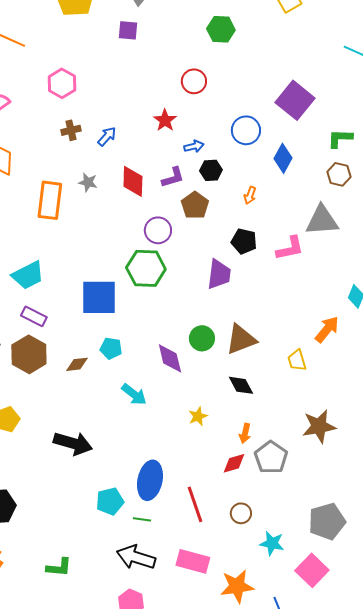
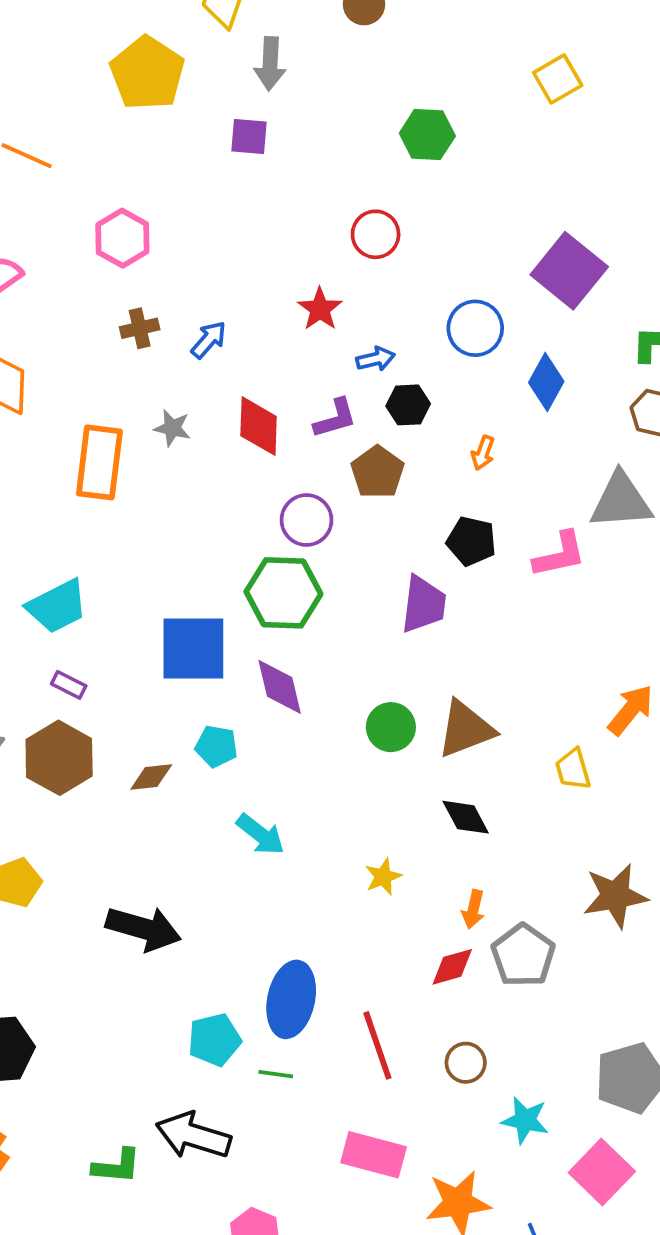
purple rectangle: (34, 316) -> (69, 685), size x0.7
purple diamond: (170, 358) -> (280, 687), moved
black arrow: (136, 557) -> (193, 1136), moved

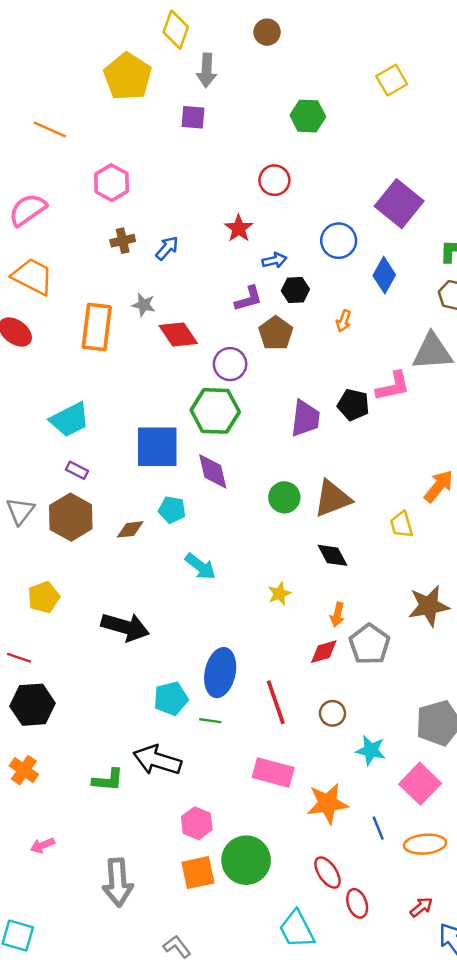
red diamond: (259, 426) -> (178, 334), moved, turned -36
black pentagon: (471, 541) -> (353, 405), moved

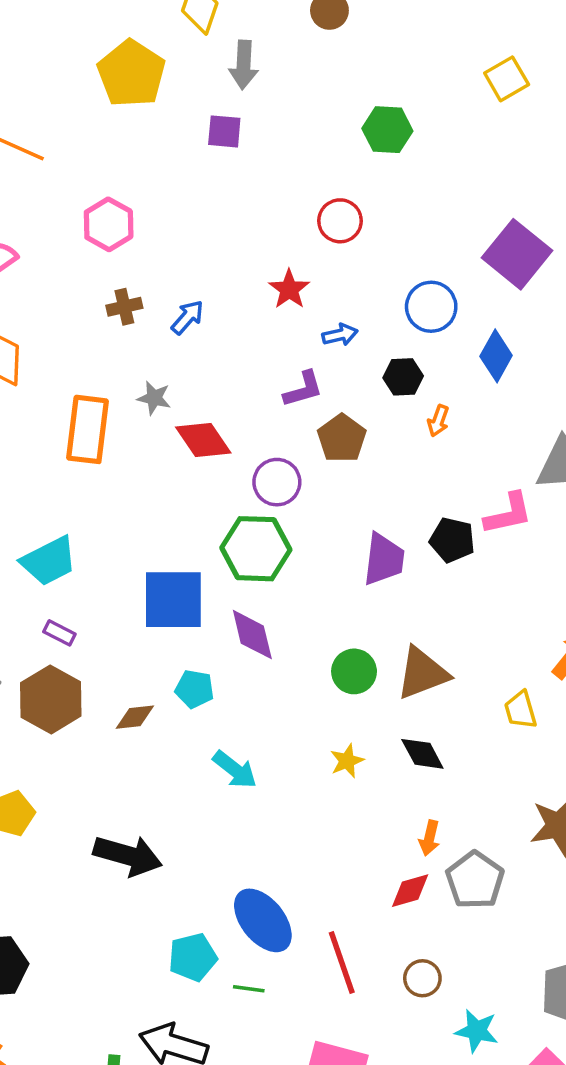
black hexagon: (295, 290) -> (403, 377), moved
yellow star: (279, 594) -> (347, 761), moved
blue ellipse: (220, 673) -> (263, 920), turned -51

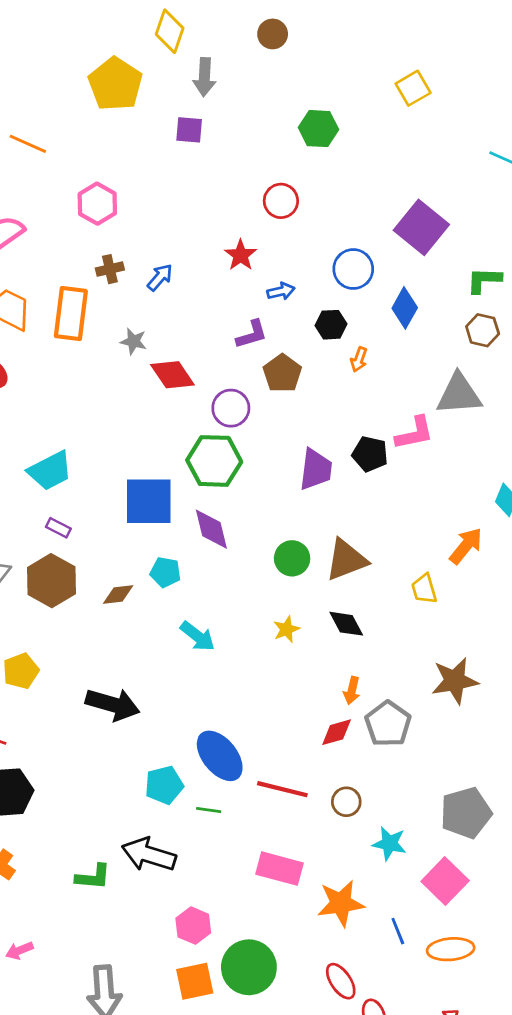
orange rectangle: (88, 429) -> (71, 314), moved
red line: (342, 962) -> (282, 789), turned -57

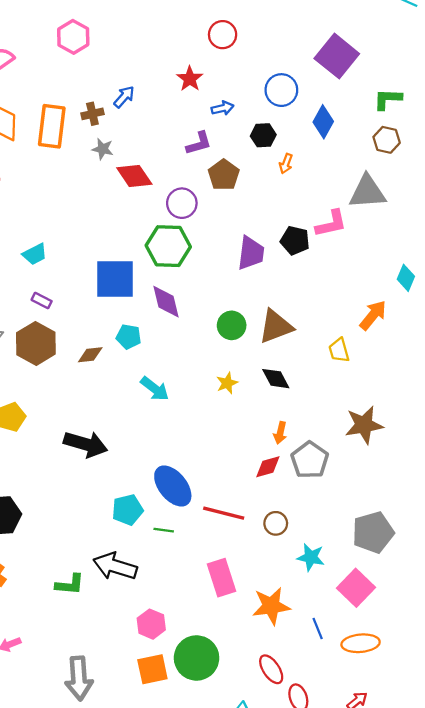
brown cross: (110, 269) -> (92, 114), moved
cyan trapezoid: (50, 471) -> (35, 254), size x0.7
pink rectangle: (280, 869) -> (221, 578), turned 57

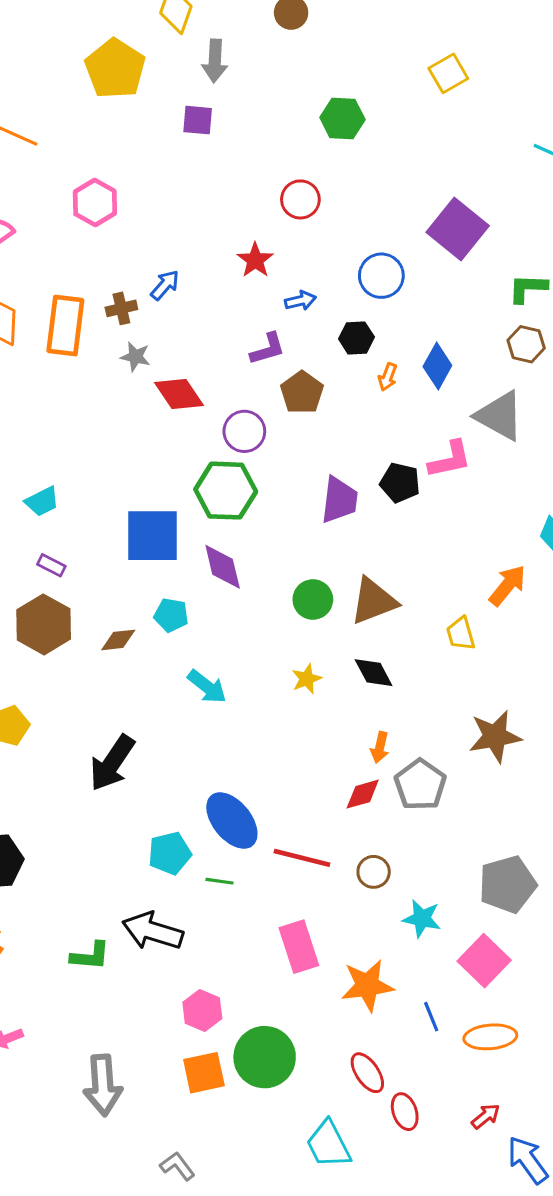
blue diamond: (323, 122) -> (437, 366), moved
gray triangle: (367, 192) -> (500, 416), turned 33
black arrow: (86, 444) -> (112, 763), turned 108

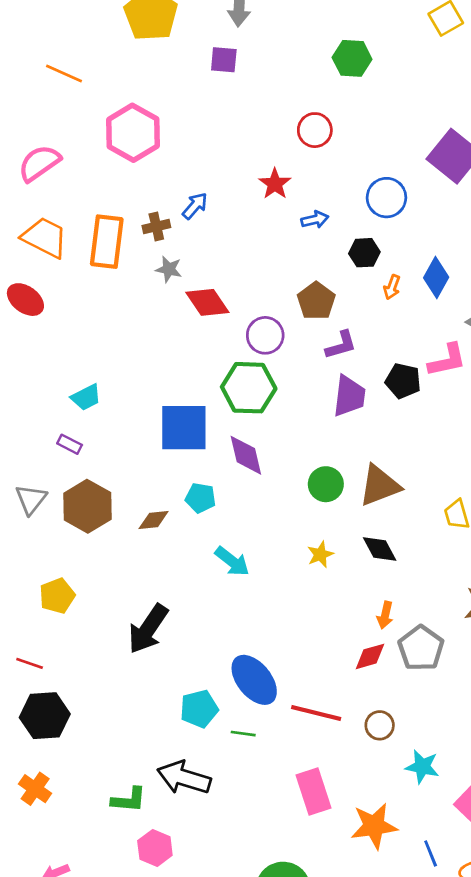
pink hexagon: (95, 203) -> (133, 133), size x1.4
purple L-shape: (268, 349) -> (341, 345), moved
purple rectangle: (51, 565) -> (70, 444), moved
pink hexagon: (202, 1010) -> (155, 848), moved

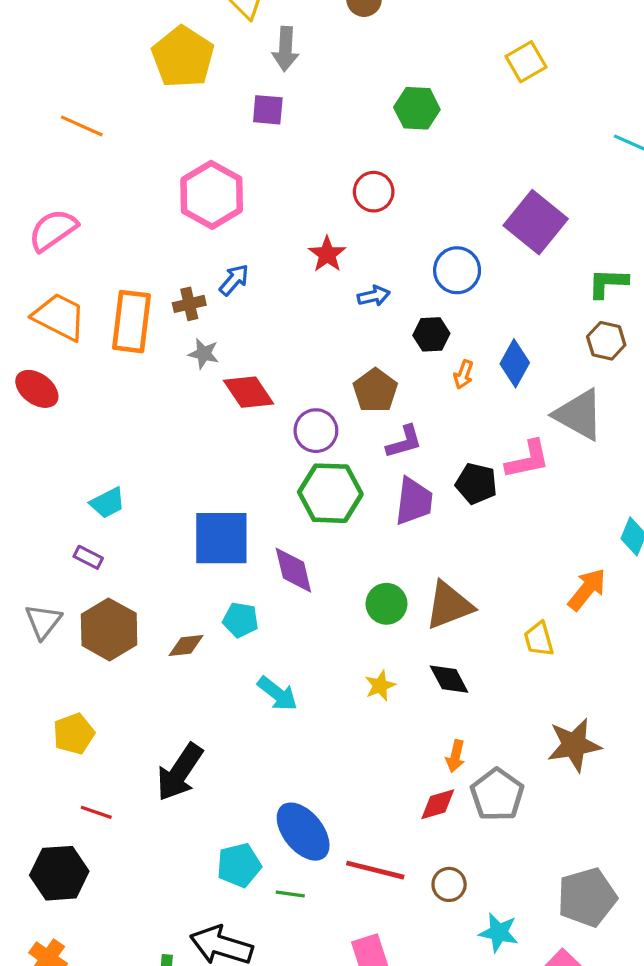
pink hexagon: (133, 133) -> (212, 195), moved
green hexagon: (249, 388) -> (330, 493), moved
red line: (30, 663) -> (96, 812), moved

